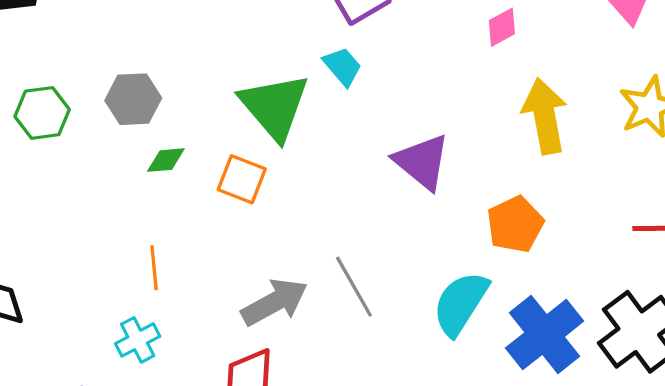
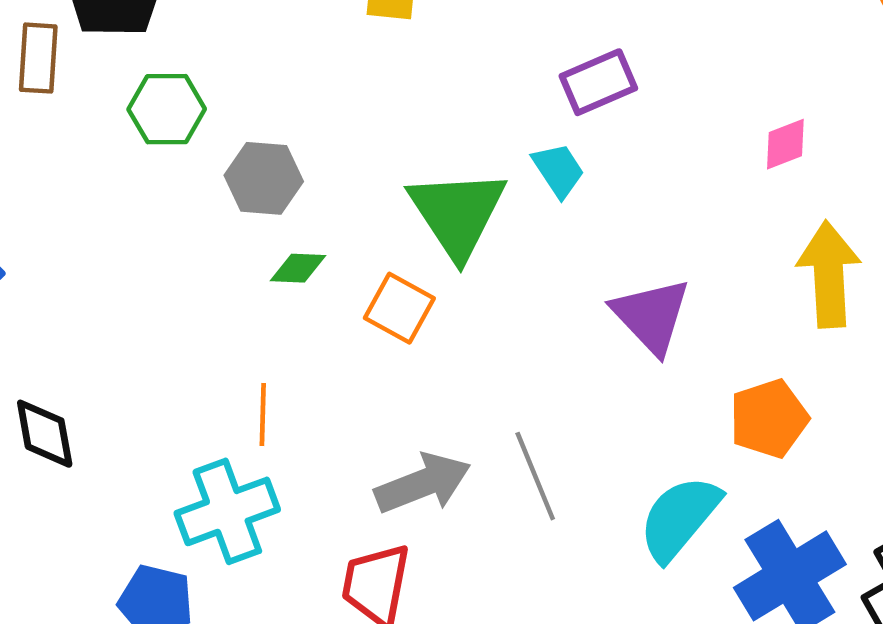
green hexagon: (42, 113) -> (167, 109), moved
cyan cross: (138, 340) -> (227, 511), size x1.6

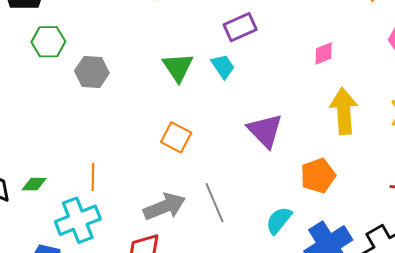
green triangle: (457, 213) -> (178, 67), moved, size x0.7
green diamond: (298, 268) -> (34, 184), moved
orange square: (399, 308) -> (176, 137), moved
cyan semicircle: (679, 518) -> (279, 220), size x0.7

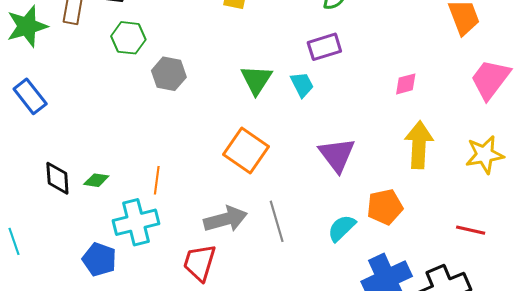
orange square: (176, 137) -> (246, 150), size x1.4
cyan semicircle: (279, 220) -> (342, 228), moved

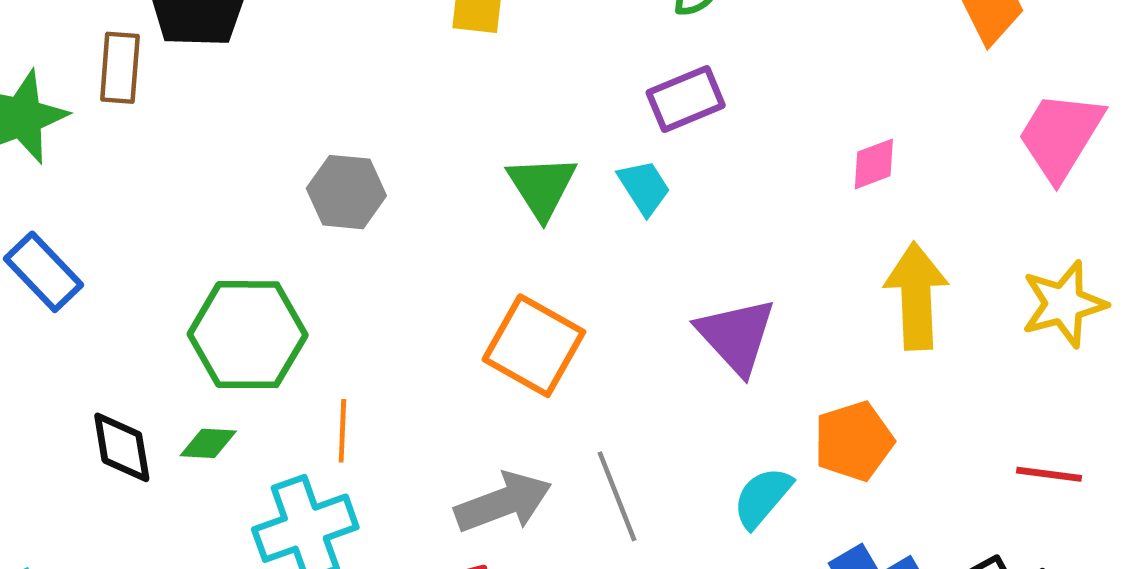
green hexagon: (128, 38) -> (248, 335), moved, size x1.5

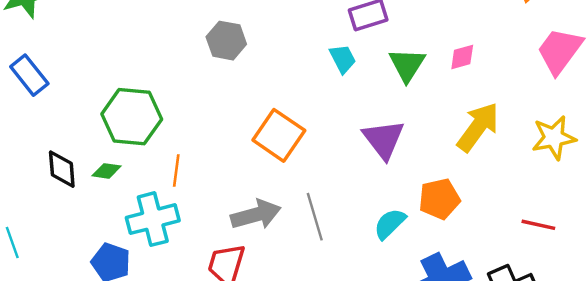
green triangle: (542, 187) -> (407, 65), moved
gray hexagon: (346, 192) -> (226, 41), moved
yellow arrow: (916, 296) -> (478, 127), turned 34

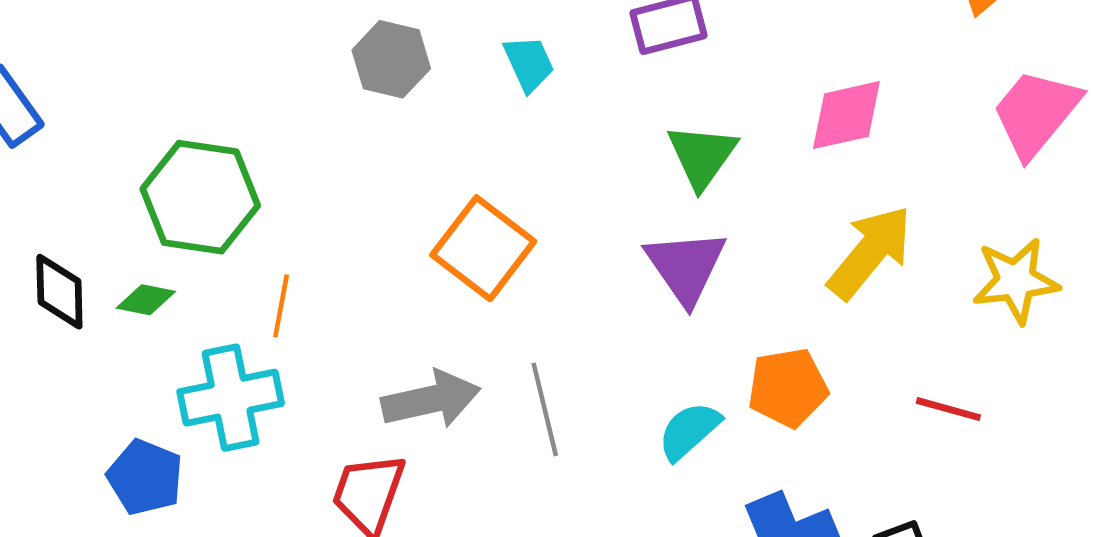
pink diamond: (462, 57) -> (846, 115), size x1.5
cyan trapezoid: (343, 59) -> (529, 64), moved
green triangle: (407, 65) -> (702, 156), moved
red line: (538, 225) -> (948, 409), moved

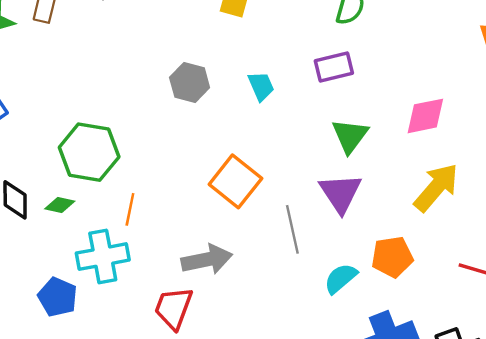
gray line: (545, 409) -> (292, 229), moved

